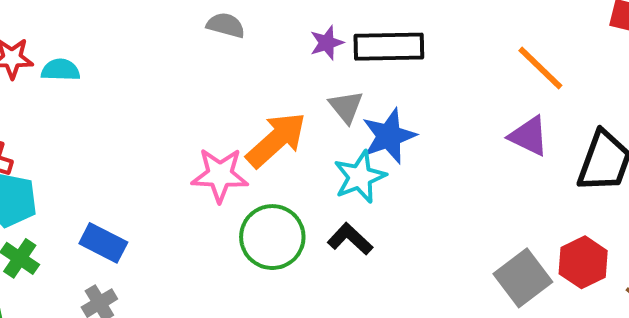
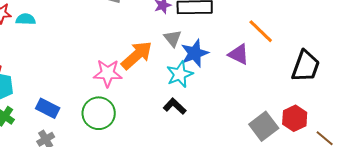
orange line: (540, 68) -> (261, 31), moved
purple triangle: (529, 136) -> (239, 54), moved
green circle: (272, 237) -> (99, 113), moved

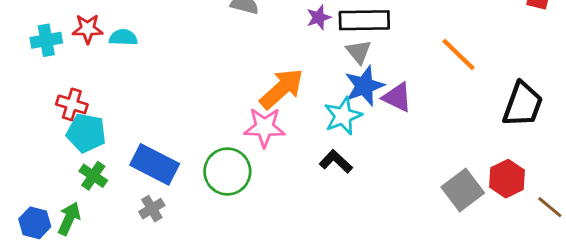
gray triangle: (173, 38) -> (359, 52), moved
purple triangle: (239, 54) -> (397, 97), moved
pink star: (108, 73) -> (264, 127), moved
blue rectangle: (48, 108) -> (155, 164), size x1.4

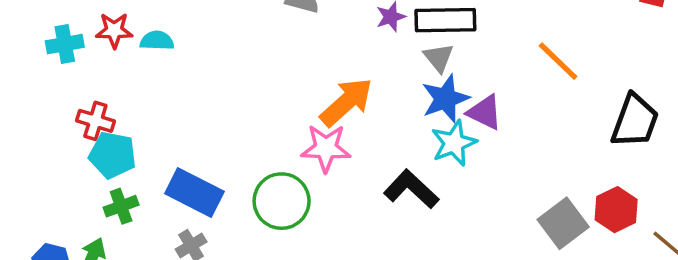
cyan star: (343, 116) -> (454, 143), moved
black L-shape: (336, 162) -> (411, 189), size x1.4
green cross: (93, 176) -> (121, 206), turned 36

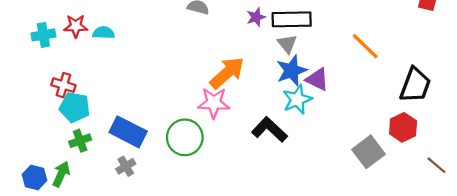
red hexagon: (616, 210) -> (403, 127), moved

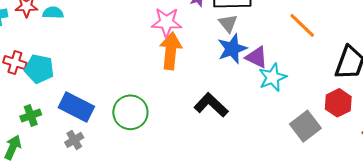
orange arrow: (227, 73) -> (171, 51), turned -42
cyan star: (297, 100) -> (273, 77), moved
pink star: (214, 103) -> (166, 22), moved
cyan pentagon: (75, 107) -> (39, 69), moved

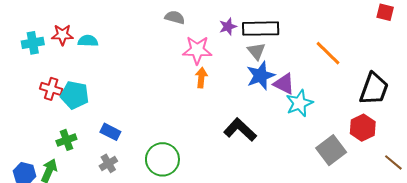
orange arrow: (171, 51) -> (201, 78), size x0.6
blue rectangle: (76, 107) -> (110, 132), size x0.6
green circle: (130, 112) -> (162, 159), moved

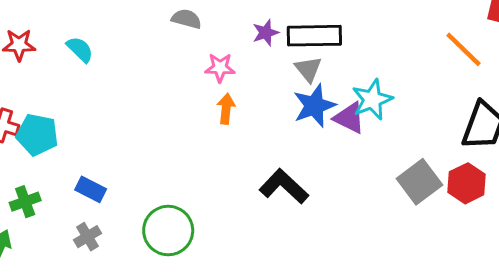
cyan semicircle: (88, 41) -> (80, 49), moved, turned 42
pink star: (197, 50) -> (220, 68), size x0.7
orange line: (328, 53) -> (464, 49), moved
cyan star: (299, 103) -> (372, 100), moved
gray square: (331, 150) -> (419, 182), moved

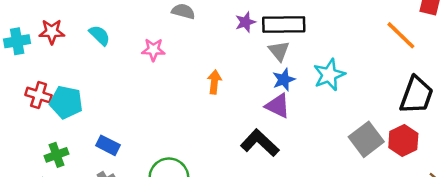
pink star: (220, 68) -> (153, 50), moved
blue star: (314, 106) -> (284, 80), size x0.7
purple triangle: (349, 118) -> (278, 106), moved

